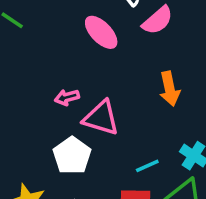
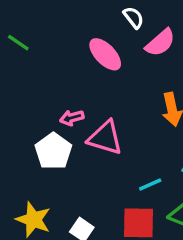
white pentagon: (72, 156) -> (53, 151), moved

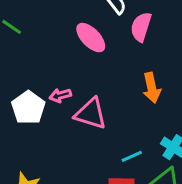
pink semicircle: (160, 43) -> (141, 27), turned 148
white pentagon: (53, 151) -> (28, 108), moved

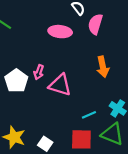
pink ellipse: (91, 38) -> (60, 32), turned -40
pink arrow: (60, 95) -> (39, 72), turned -56

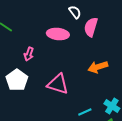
orange arrow: (103, 67) -> (98, 67), turned 84
pink arrow: (39, 72) -> (29, 54), moved

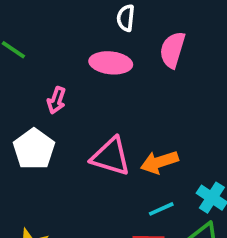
white semicircle: (75, 12) -> (126, 18), moved, turned -136
orange arrow: (98, 67) -> (159, 162), moved

